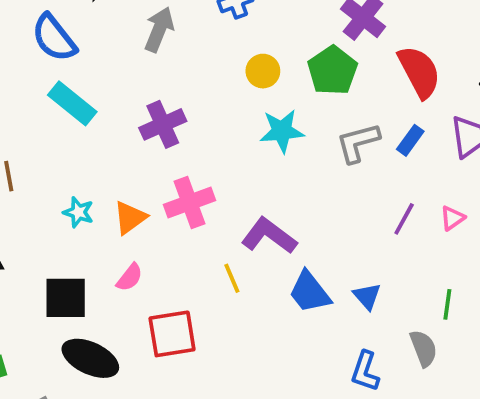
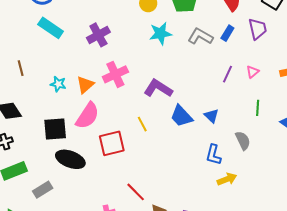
gray L-shape: (358, 143) -> (200, 36), turned 50
pink semicircle: (130, 277) -> (87, 116), size x1.8
yellow line: (232, 278) -> (142, 124), moved
green line: (447, 304) -> (258, 108), moved

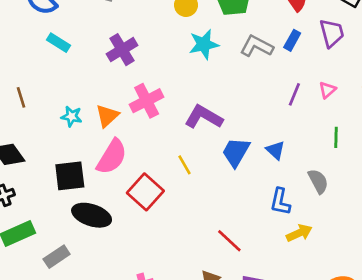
cyan rectangle: (51, 28) -> (58, 43), size x0.7
blue trapezoid: (181, 116) -> (236, 152), turned 75
red square: (112, 143) -> (145, 192), turned -32
red line: (136, 192) -> (229, 241), moved

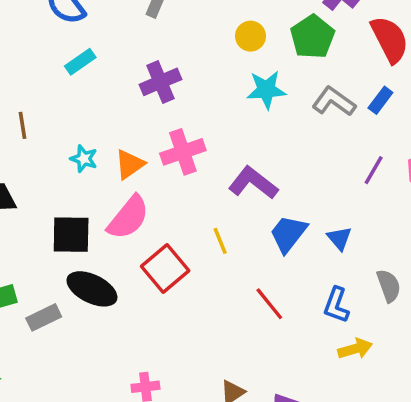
cyan rectangle: (58, 43) -> (80, 62), turned -75
red line: (229, 241) -> (269, 304), moved
gray rectangle: (57, 257) -> (44, 317), moved

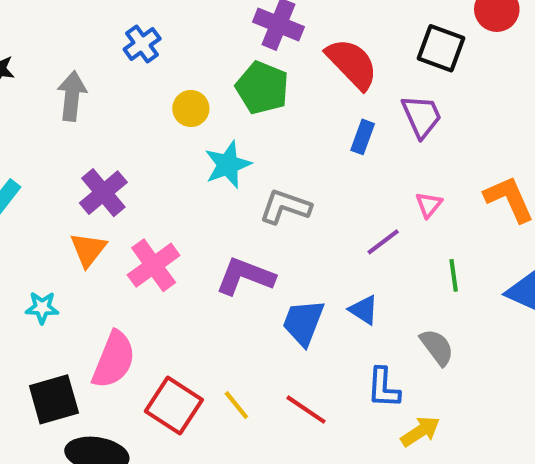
gray L-shape: (334, 101) -> (285, 207), moved
orange triangle: (130, 164) -> (88, 249), moved
purple line: (374, 170) -> (383, 242), moved, turned 40
yellow line: (220, 241) -> (236, 405), moved

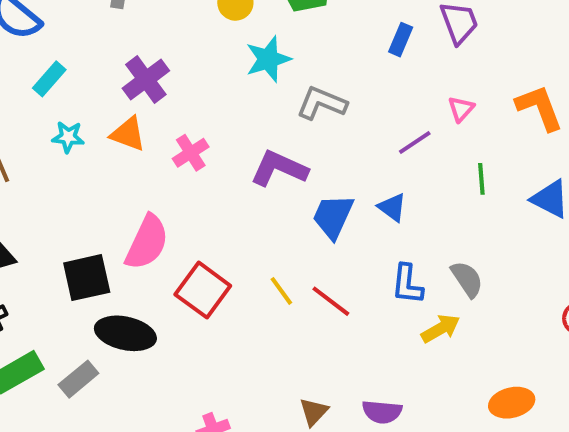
orange triangle: (88, 249) -> (128, 134), turned -51
pink cross: (154, 265) -> (191, 153), size x0.7
cyan star: (42, 308) -> (68, 137), moved
gray semicircle: (437, 347) -> (467, 279), moved
yellow line: (236, 405) -> (281, 291), moved

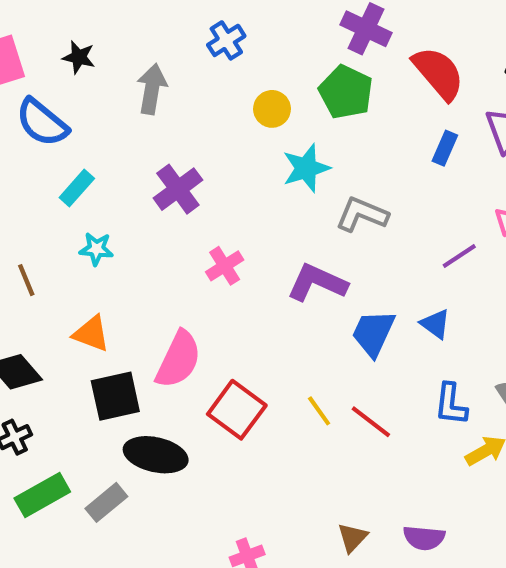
orange triangle: (128, 134) -> (91, 334), moved

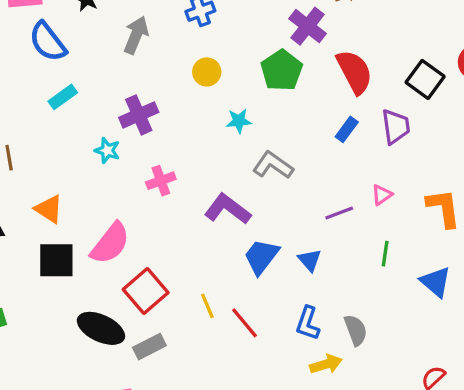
yellow circle: (272, 109) -> (207, 72), moved
cyan star: (306, 168) -> (239, 121), size x0.7
cyan star: (96, 249) -> (107, 150), moved
black ellipse: (156, 455) -> (101, 328), moved
gray rectangle: (106, 502) -> (149, 347), moved

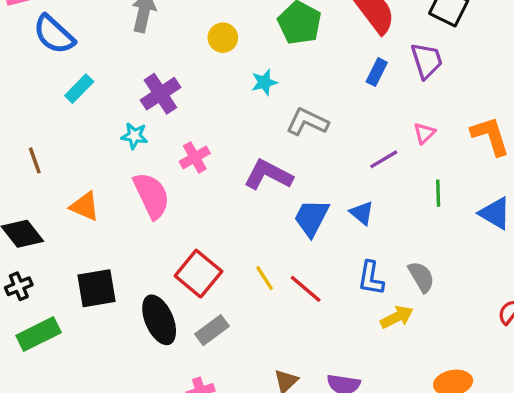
pink semicircle: (110, 243) -> (152, 195), moved, turned -54
black square: (56, 260) -> (96, 288), moved
black ellipse: (101, 328) -> (159, 320), turned 51

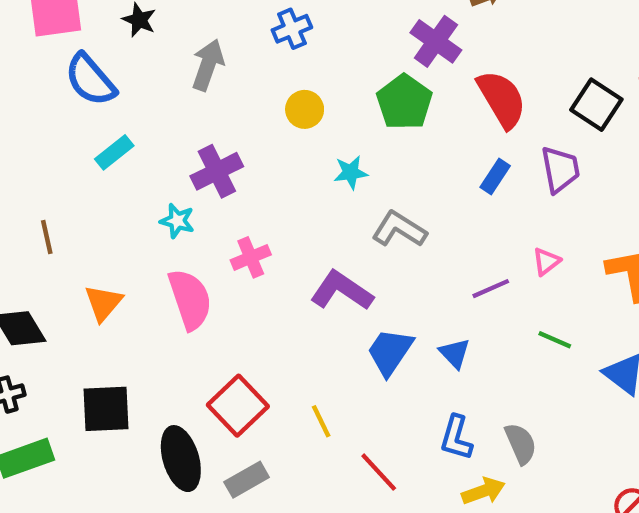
green line: (438, 193) -> (555, 340), turned -72
orange triangle: (85, 206) -> (103, 303), turned 40
red line: (306, 289) -> (379, 472), moved

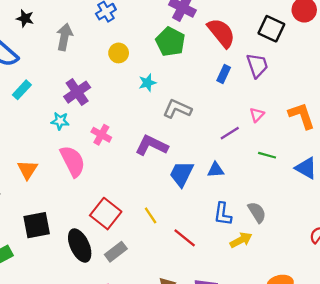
pink cross: (251, 257) -> (101, 135), turned -30
blue triangle: (455, 353) -> (216, 170), turned -42

